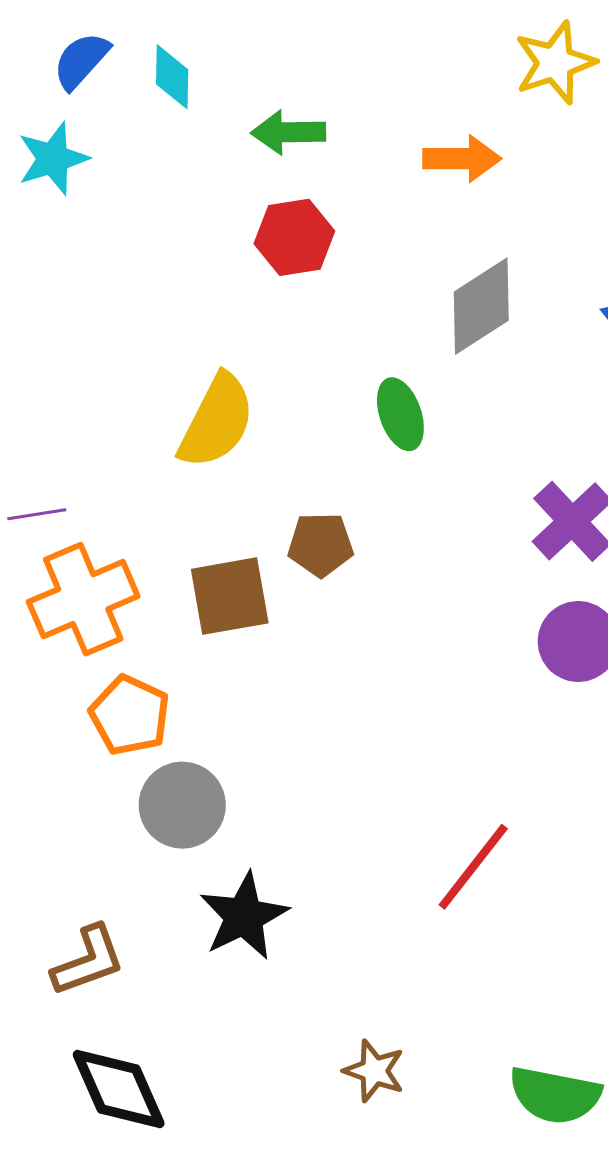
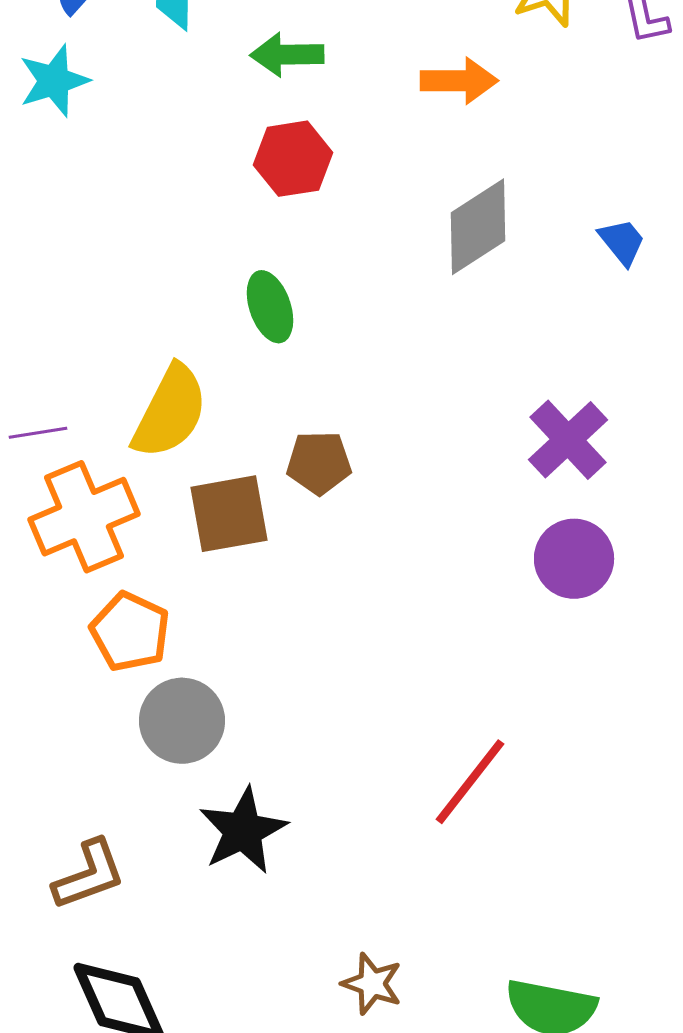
green ellipse: (400, 414) -> (270, 307), moved
yellow semicircle: (217, 421) -> (170, 412), moved

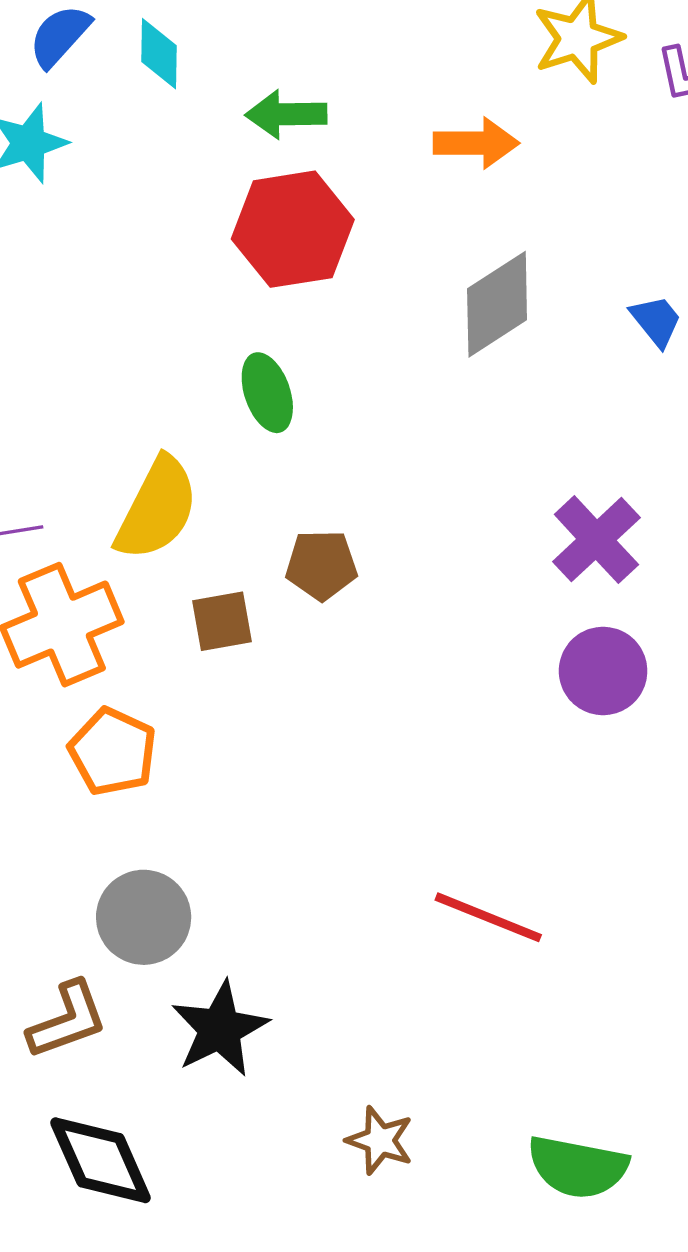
red hexagon: (293, 159) -> (293, 229), size x1.4
brown square: (229, 514) -> (222, 621), size x0.7
gray circle: (182, 721) -> (144, 917), moved
red line: (470, 782) -> (488, 917), turned 74
black star: (243, 831) -> (220, 1029), moved

